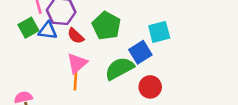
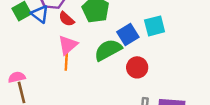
blue triangle: (48, 31) -> (40, 14), turned 30
cyan square: (159, 32) -> (155, 26), moved

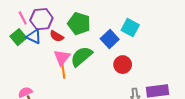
cyan square: (155, 26) -> (130, 28), turned -36
green semicircle: (108, 50) -> (81, 56), moved

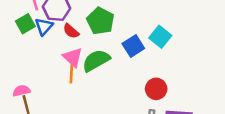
blue triangle: (34, 36) -> (44, 26), turned 35
pink triangle: (62, 57) -> (73, 57), turned -36
red circle: (123, 65) -> (156, 89), moved

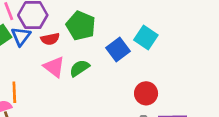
red semicircle: (71, 31) -> (50, 39), turned -49
green semicircle: (96, 60) -> (79, 68), size x0.7
orange line: (71, 73) -> (14, 92), moved

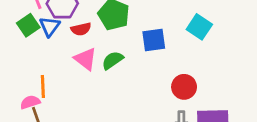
cyan square: (146, 37) -> (199, 27), moved
blue square: (118, 49) -> (154, 40), turned 30

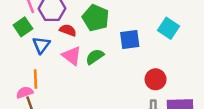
blue triangle: (50, 26) -> (41, 45), moved
red semicircle: (81, 29) -> (68, 30), turned -147

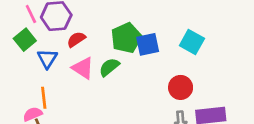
green pentagon: (96, 18) -> (126, 38), moved, turned 30
cyan square: (169, 28) -> (192, 42), moved
red semicircle: (68, 30) -> (76, 39), turned -49

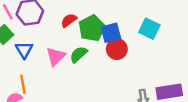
red semicircle: (76, 39) -> (69, 20), moved
pink triangle: (83, 68) -> (56, 56), turned 45
red circle: (181, 87) -> (117, 49), moved

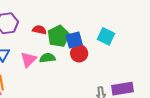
red semicircle: (69, 20) -> (39, 30), turned 48
green semicircle: (79, 54) -> (47, 58), turned 35

